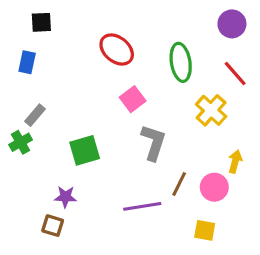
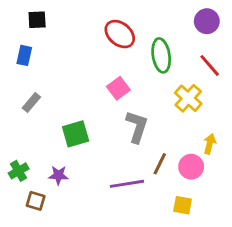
red ellipse: (117, 50) -> (120, 34), moved
green cross: (21, 142) -> (19, 171), moved
brown square: (53, 226) -> (36, 201), moved

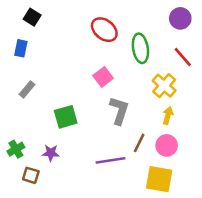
black square: (37, 20) -> (32, 17), turned 35
yellow arrow: (210, 144) -> (168, 116), moved
yellow square: (183, 205) -> (159, 179), size x1.6

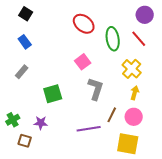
blue rectangle: (21, 48) -> (25, 42), moved, turned -48
red line: (183, 57) -> (139, 39), moved

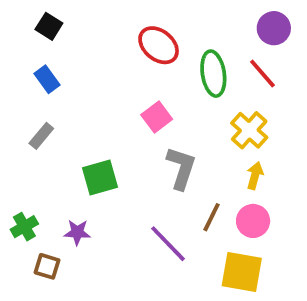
purple line: (89, 129) -> (168, 244), turned 55

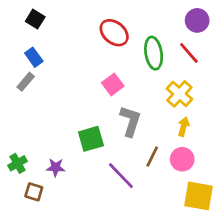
gray rectangle: (41, 136) -> (26, 82), moved
green square: (100, 177) -> (91, 139), moved
yellow square: (242, 272) -> (199, 196), moved

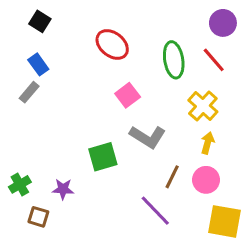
red ellipse: (114, 33) -> (112, 44), moved
gray L-shape: (130, 121) -> (148, 137), turned 104
purple line: (121, 176) -> (155, 211), moved

